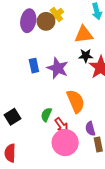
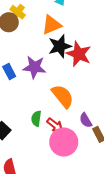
black star: (86, 56) -> (60, 46), size x1.5

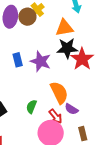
purple semicircle: (86, 120) -> (71, 109), moved, turned -40
red arrow: (55, 125) -> (56, 116), moved

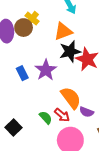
purple star: (41, 61) -> (46, 70), turned 30
green semicircle: (31, 107) -> (46, 118), turned 128
red arrow: (56, 116) -> (62, 115), moved

